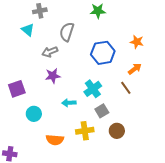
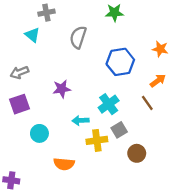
gray arrow: (50, 52) -> (19, 72), moved
yellow cross: (85, 131) -> (97, 140), moved

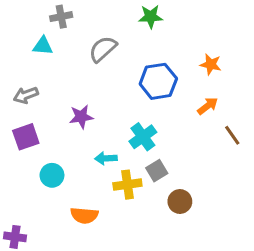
cyan triangle: (32, 35) -> (43, 46), turned -35
gray semicircle: (78, 37) -> (103, 49), turned 30
brown line: (147, 103) -> (232, 135), moved

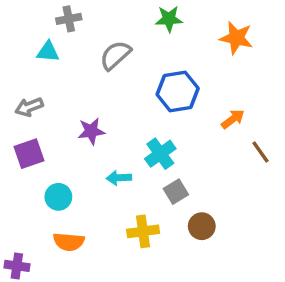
orange star: (211, 64) -> (236, 38), moved, size x1.4
yellow cross: (127, 185) -> (143, 231), moved
orange semicircle: (84, 215) -> (69, 242), moved

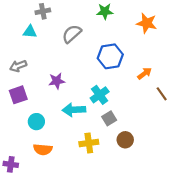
cyan arrow: (119, 178) -> (74, 110), size x1.5

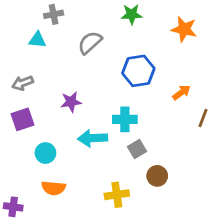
brown line: (162, 94) -> (203, 118), turned 56
cyan cross: (100, 95) -> (125, 119), turned 36
yellow cross: (89, 143) -> (117, 195), moved

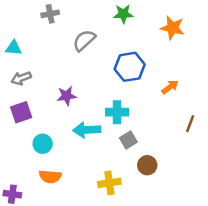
cyan triangle: (37, 40) -> (14, 48), moved
brown line: (203, 118) -> (190, 124), moved

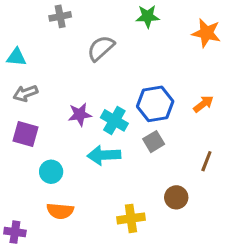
blue hexagon: (130, 67) -> (155, 104), moved
purple square: (21, 112) -> (25, 134), turned 35
cyan cross: (117, 112) -> (114, 120), moved, turned 30
brown line: (190, 124) -> (206, 161), moved
gray square: (128, 140) -> (154, 142), moved

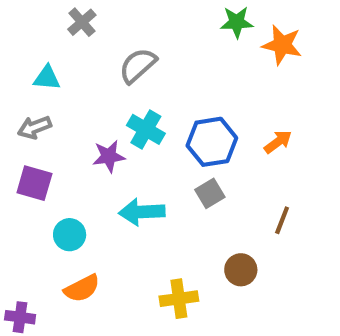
gray cross: (60, 16) -> (82, 22), turned -30
green star: (148, 16) -> (237, 22), moved
cyan triangle: (16, 57) -> (47, 78), moved
cyan cross: (114, 120) -> (146, 129), moved
orange semicircle: (60, 211) -> (82, 288), turned -32

